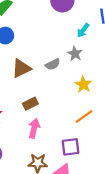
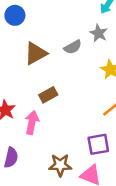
pink arrow: (34, 128) -> (32, 122), moved

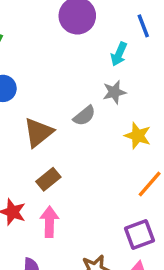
gray star: (99, 33) -> (114, 92), turned -30
brown rectangle: (48, 95) -> (48, 179), moved

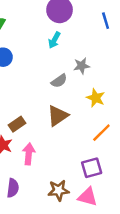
cyan arrow: (119, 54) -> (54, 40), moved
brown triangle: (38, 133) -> (58, 116), moved
brown rectangle: (48, 179) -> (17, 124), moved

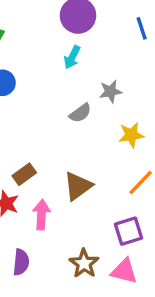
yellow star: (96, 98) -> (131, 135), turned -30
brown triangle: (58, 116) -> (78, 186), moved
brown star: (59, 190) -> (84, 263), turned -30

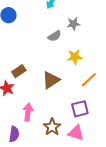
yellow star: (131, 135) -> (75, 57), moved
pink arrow: (41, 215) -> (28, 112), moved
purple semicircle: (21, 262) -> (14, 134), moved

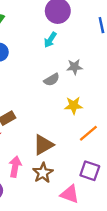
brown triangle: (51, 80) -> (43, 145), moved
purple square: (80, 109) -> (90, 171), moved, turned 30
brown star: (52, 127) -> (43, 173), moved

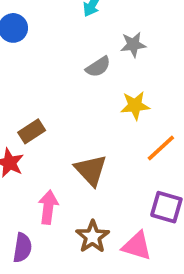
brown triangle: (43, 145) -> (91, 170), turned -40
brown star: (43, 173) -> (93, 237), moved

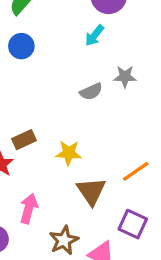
yellow star: (135, 106) -> (69, 153), moved
brown triangle: (91, 170) -> (91, 191), moved

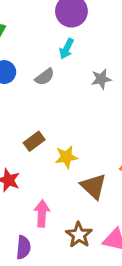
gray semicircle: (91, 91) -> (45, 77), moved
brown rectangle: (24, 140) -> (34, 141), moved

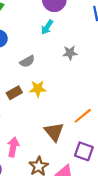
gray semicircle: (45, 77) -> (27, 61), moved
yellow star: (66, 157) -> (38, 89), moved

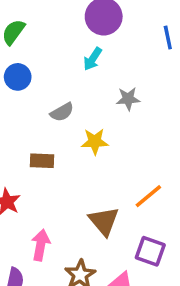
yellow star: (38, 89) -> (95, 142), moved
brown rectangle: (14, 93) -> (42, 161), turned 32

